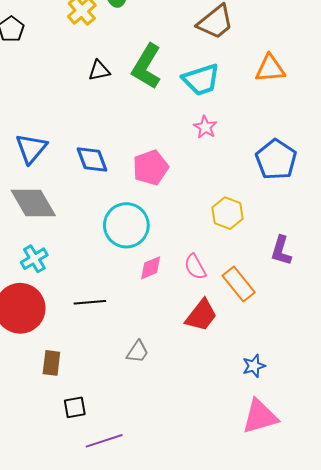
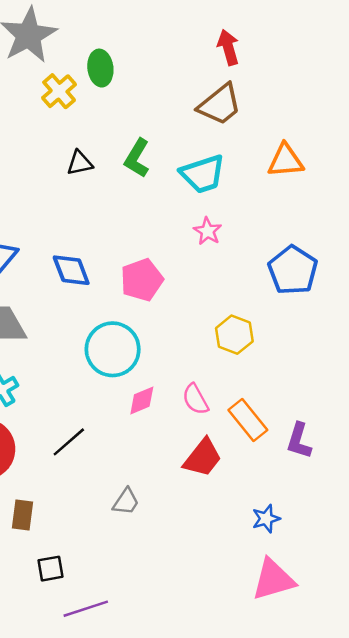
green L-shape: (147, 66) -> (137, 158), size x0.7
purple L-shape: (281, 251) -> (299, 441), moved
black line: (90, 302) -> (69, 442), turned -36

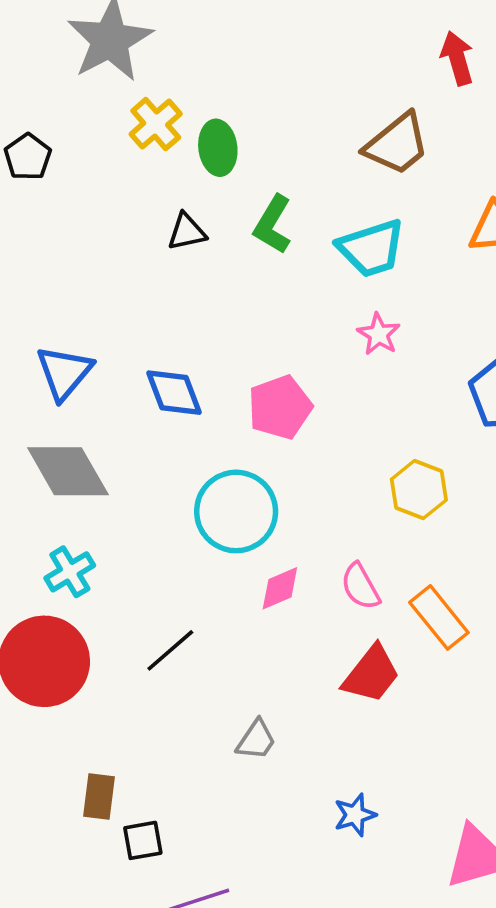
red arrow: (228, 47) -> (457, 58), moved
green ellipse: (100, 68) -> (218, 148), moved
brown rectangle: (22, 515) -> (99, 797), moved
blue star: (266, 519) -> (355, 815), moved

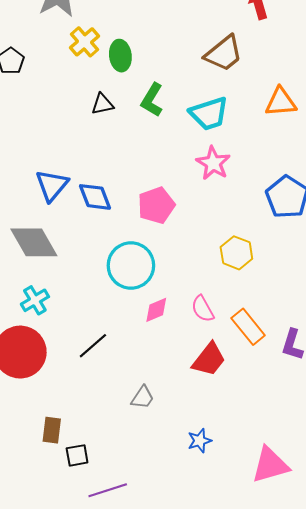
pink star: (379, 334) -> (213, 163), size x1.4
blue triangle: (64, 373) -> (52, 185), moved

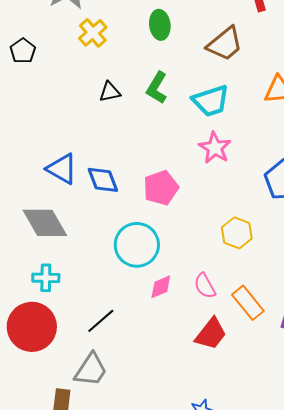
green ellipse: (120, 56) -> (160, 25), moved
blue triangle: (52, 185) -> (62, 169), turned -40
cyan cross: (35, 300) -> (46, 278), turned 32
gray trapezoid: (143, 397) -> (91, 370), moved, size x1.5

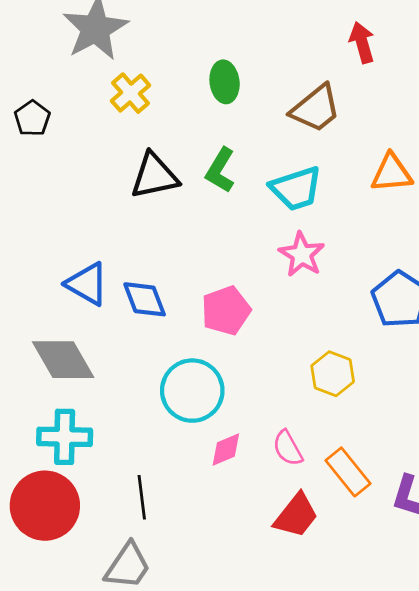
black triangle: (110, 92) -> (154, 176), size x1.6
cyan cross: (46, 278) -> (65, 437), size x1.4
black line: (101, 321) -> (142, 497), turned -56

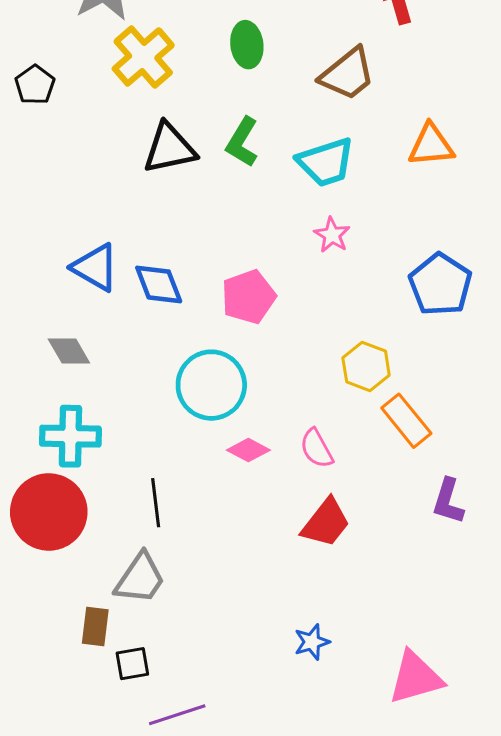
yellow cross: (131, 93) -> (143, 57), size x1.4
pink star: (302, 254) -> (332, 235), size x0.7
gray diamond: (63, 360) -> (69, 351), size x0.6
pink diamond: (226, 450) -> (248, 450), turned 51
orange rectangle: (348, 472) -> (406, 421), moved

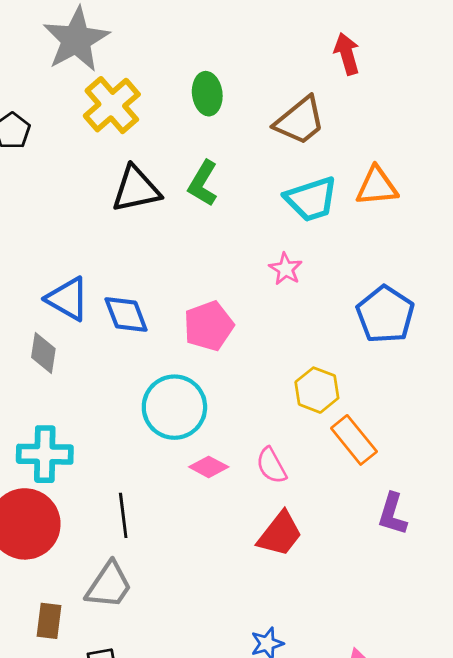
cyan trapezoid: (326, 162) -> (311, 199), moved
gray diamond: (69, 351) -> (43, 353), moved, turned 39
brown rectangle: (95, 626) -> (49, 621), moved

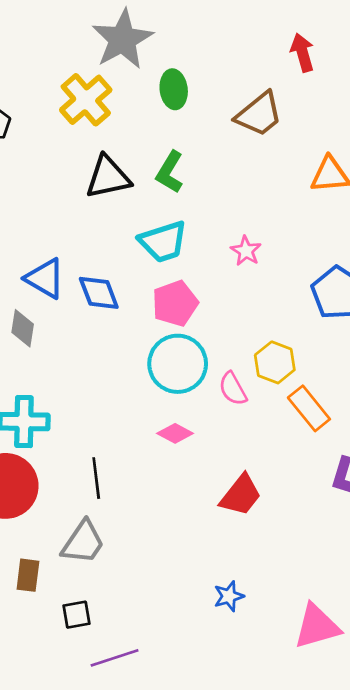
gray star: (76, 40) -> (122, 39), moved
cyan trapezoid: (311, 199) -> (163, 242), moved
cyan circle: (174, 407) -> (178, 364), moved
pink semicircle: (271, 466) -> (233, 389), moved

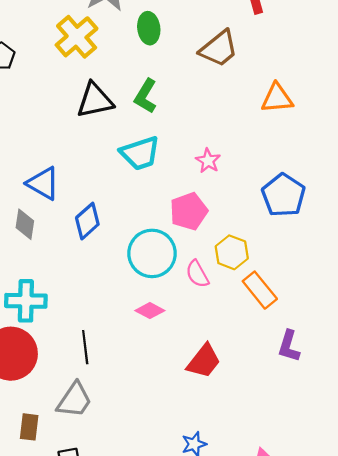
blue diamond: (99, 293) -> (87, 221), moved, turned 69
pink pentagon: (175, 303) -> (189, 211), moved

